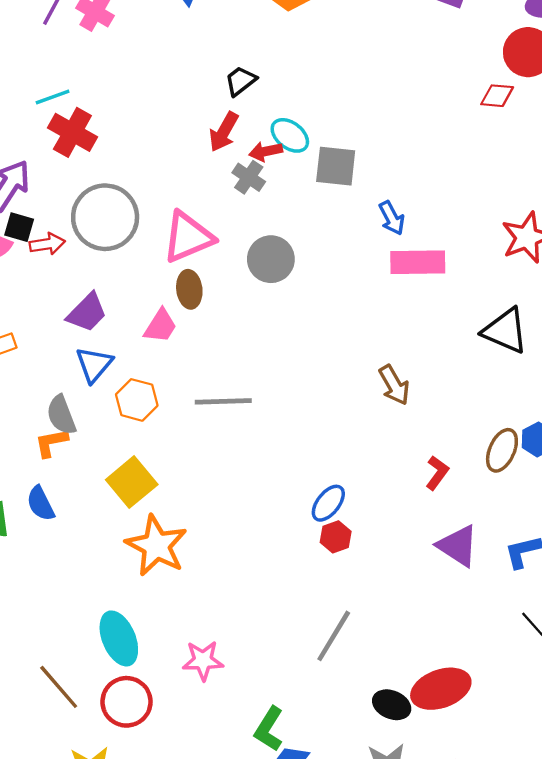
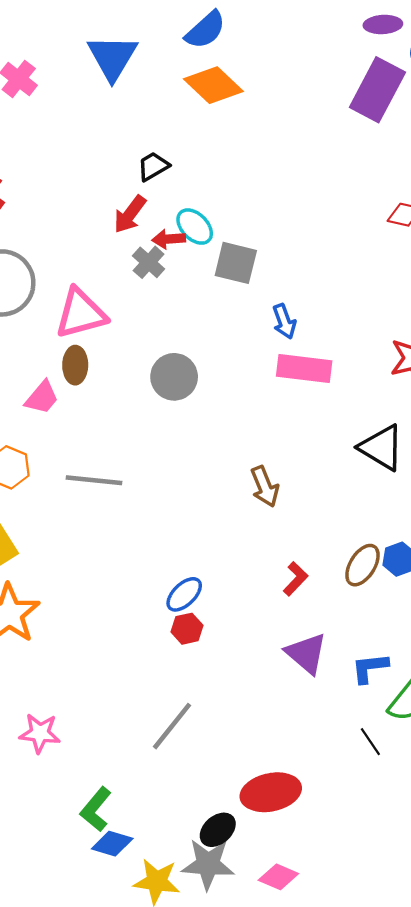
gray circle: (271, 259) -> (174, 377), moved
black ellipse: (392, 705) -> (218, 830), moved, turned -72

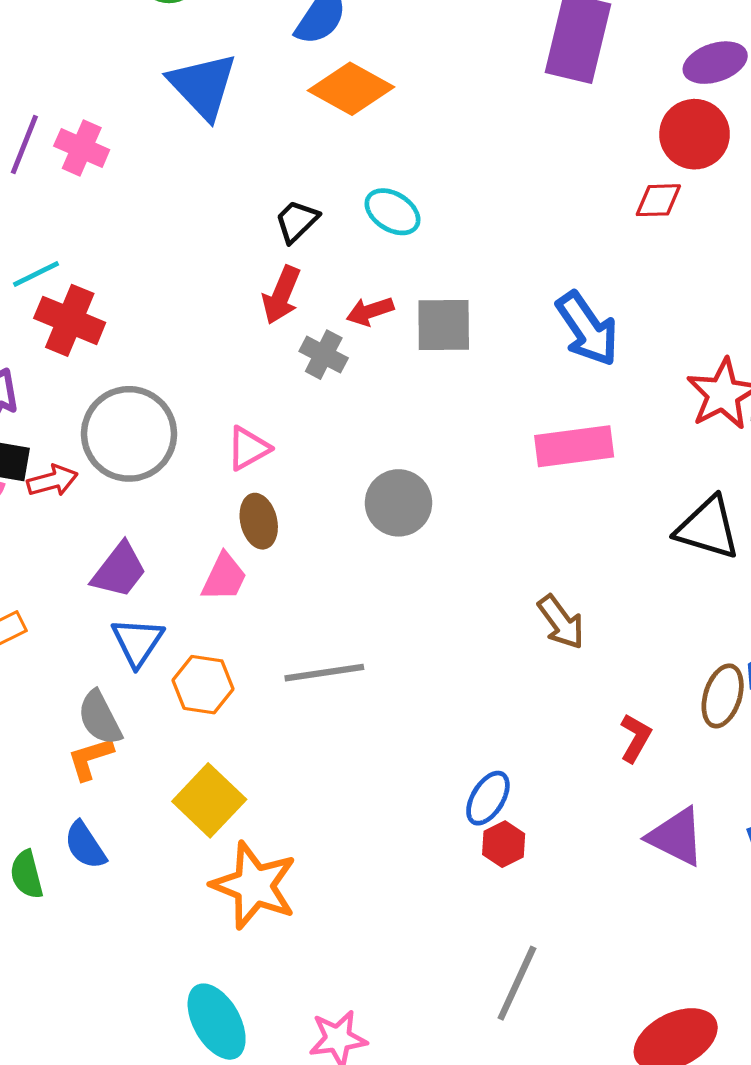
cyan ellipse: (195, 227) -> (392, 212), moved
red arrow: (169, 239) -> (370, 311), moved
pink triangle: (81, 313) -> (248, 448), size x0.6
blue arrow: (284, 321) -> (587, 329), moved, size x1.6

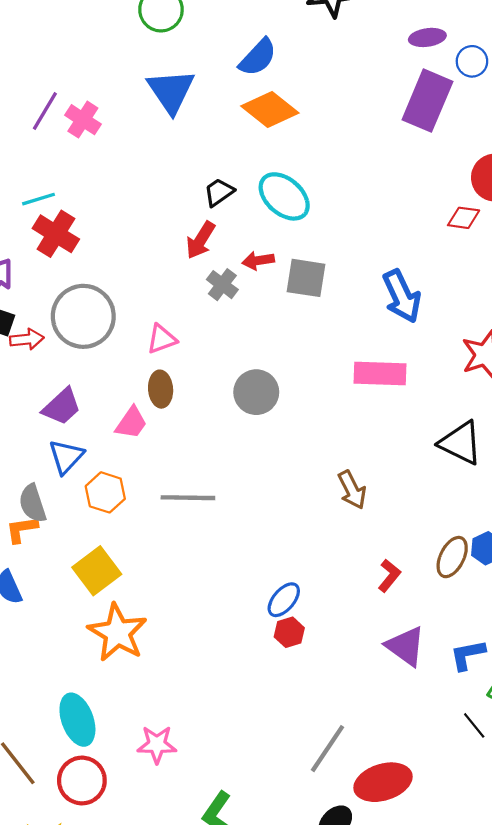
cyan ellipse: (392, 212) -> (284, 196), size x1.4
gray line: (517, 983) -> (328, 749), moved

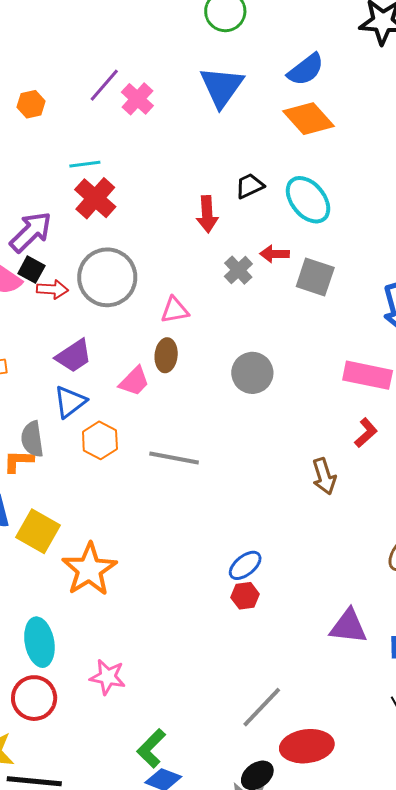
red arrow: (201, 240) -> (207, 214), moved, turned -45
yellow square: (97, 571) -> (38, 531), moved, turned -33
red L-shape: (389, 576) -> (366, 433), moved
purple triangle: (406, 646) -> (348, 626), turned -39

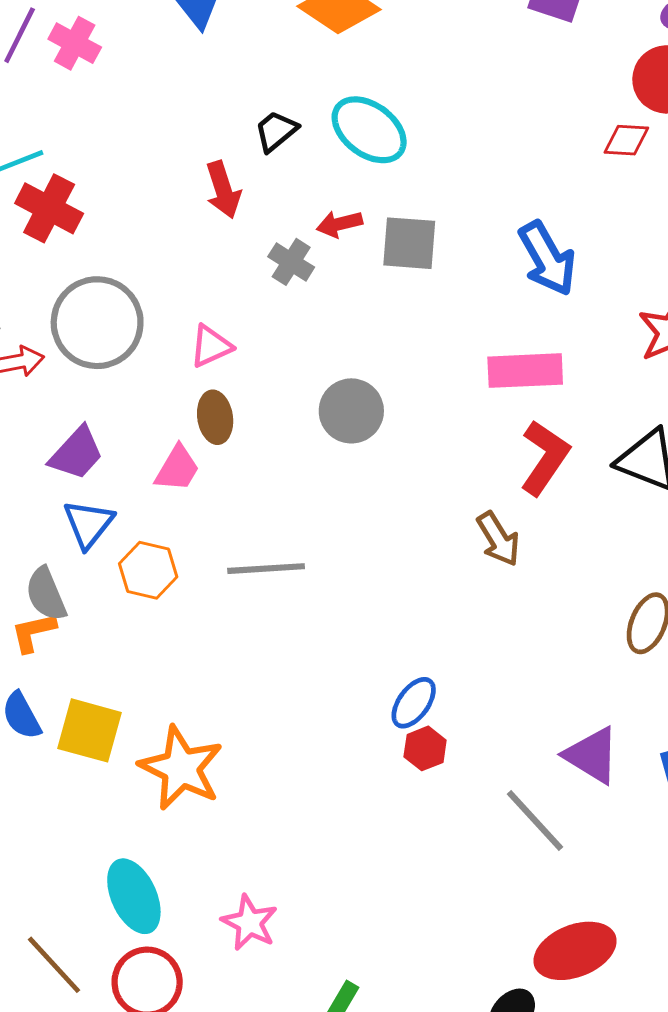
red L-shape: (366, 433) -> (545, 458), size x1.6
purple triangle: (348, 626) -> (592, 755), turned 39
pink star: (108, 677) -> (250, 923), turned 30
gray line: (262, 707) -> (535, 820), moved, turned -72

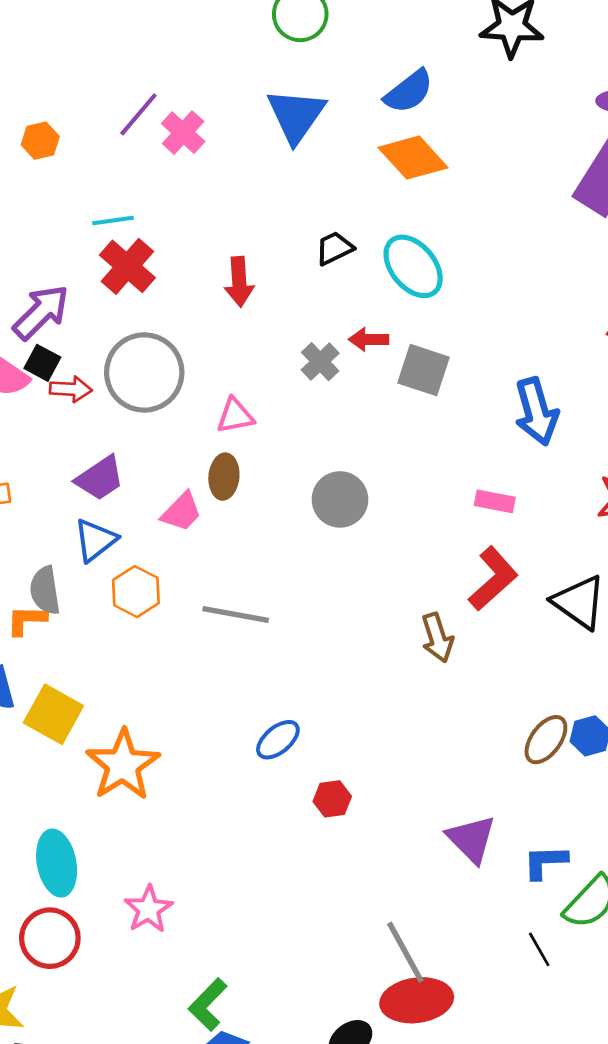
red arrow: (223, 190) -> (239, 282), moved
pink rectangle: (525, 371) -> (495, 501), size x0.6
blue ellipse: (414, 703) -> (278, 740), moved
gray line: (535, 820) -> (405, 952), moved

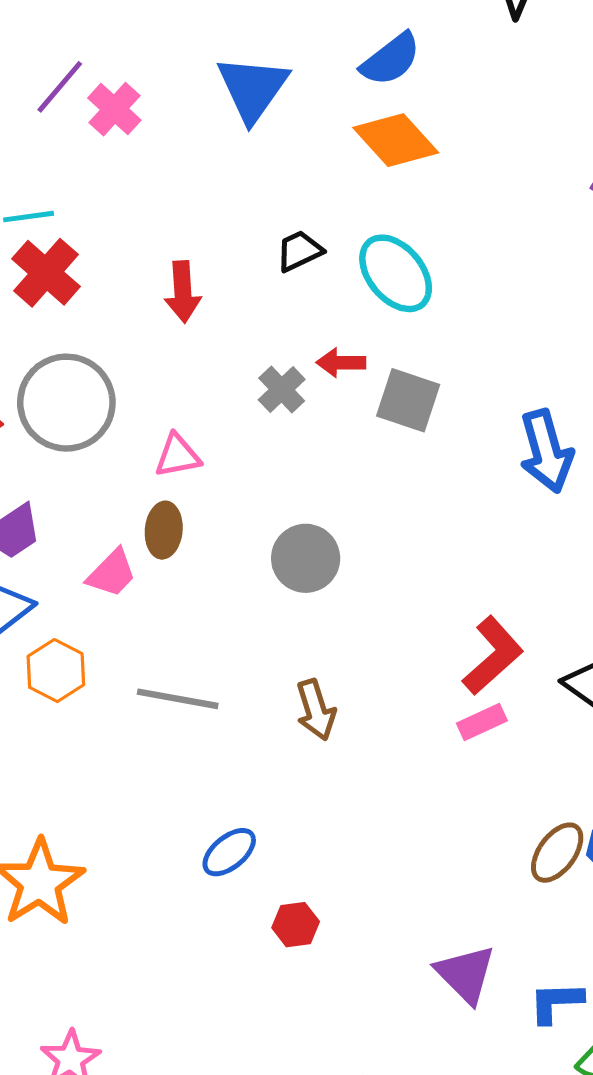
pink rectangle: (495, 501) -> (482, 722), moved, turned -36
brown arrow: (437, 638) -> (316, 710), moved

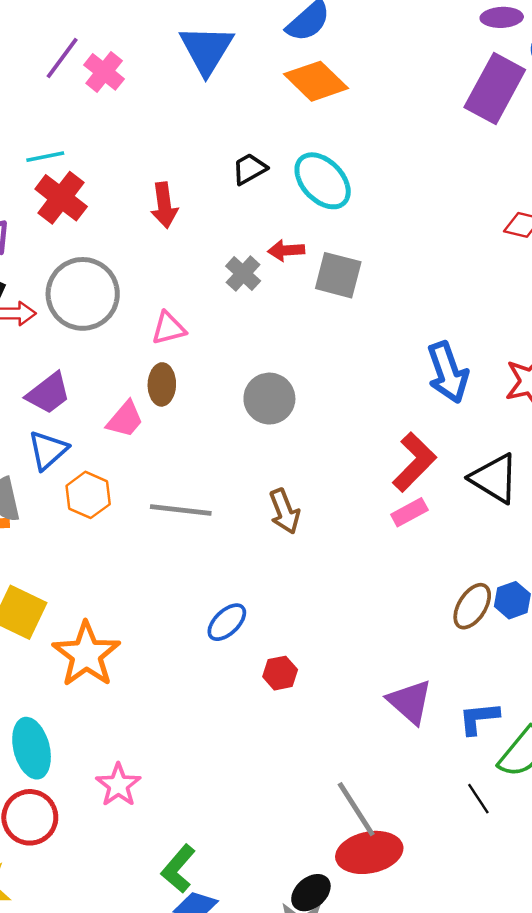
blue arrow: (546, 451) -> (448, 372), moved

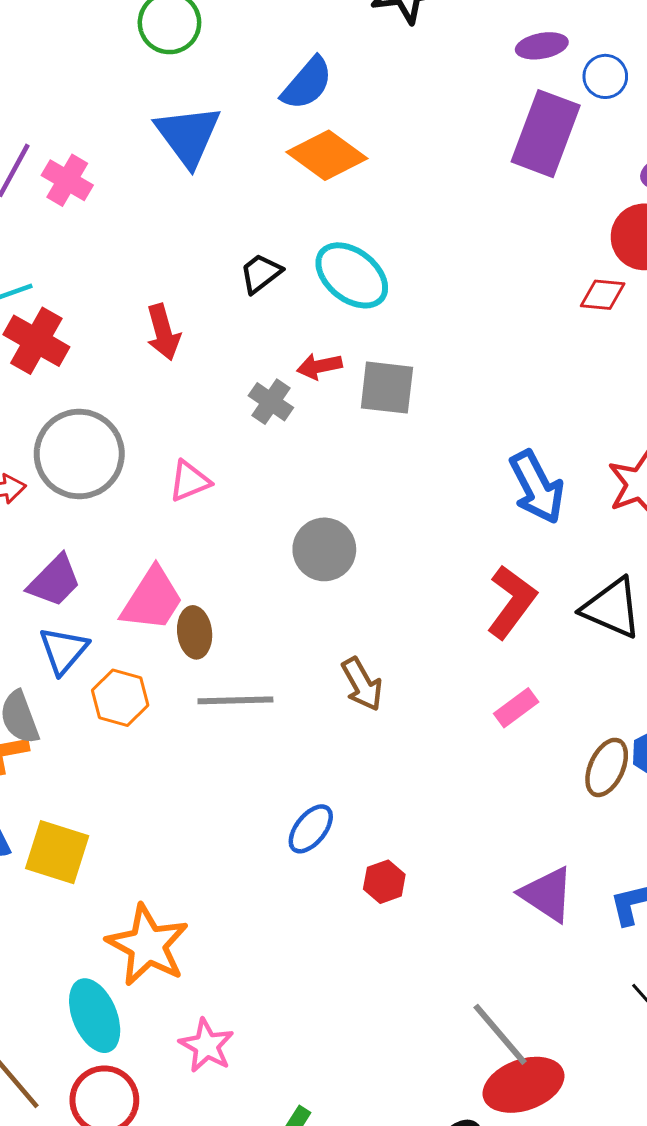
brown ellipse: (162, 384) -> (195, 632), moved
pink trapezoid: (125, 419) -> (152, 599), size x1.4
pink rectangle: (409, 512) -> (516, 708), moved
orange star: (86, 654) -> (148, 945), moved

